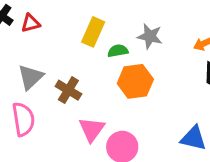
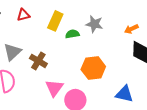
red triangle: (31, 23) -> (23, 15), moved
orange hexagon: (135, 81) -> (93, 68), moved

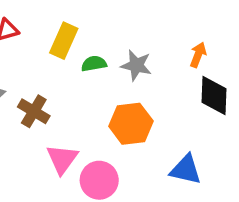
gray star: (94, 24) -> (136, 65), moved
orange arrow: (131, 29) -> (198, 55), turned 136

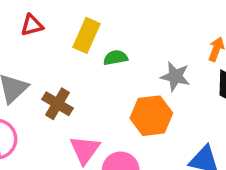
gray star: (136, 65) -> (175, 76), moved

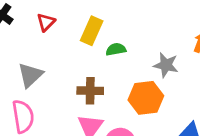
red triangle: (32, 25) -> (46, 22), turned -30
brown cross: (58, 104) -> (90, 91), moved, turned -30

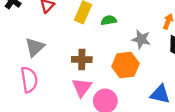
green semicircle: (116, 49) -> (109, 20), moved

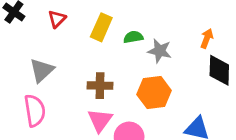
gray star: (141, 39) -> (160, 51), moved

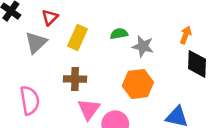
yellow rectangle: (101, 27) -> (78, 37), moved
gray triangle: (42, 70) -> (36, 43), moved
brown cross: (100, 86) -> (75, 79), moved

